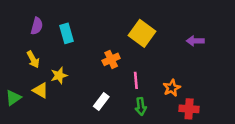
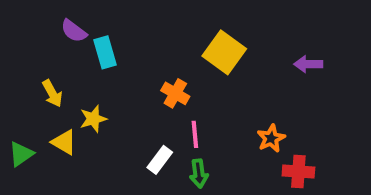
purple semicircle: (37, 26) -> (74, 31), moved, turned 112
orange cross: (111, 59) -> (175, 93), turned -35
pink line: (136, 80) -> (195, 134), moved
green arrow: (141, 106) -> (199, 173), moved

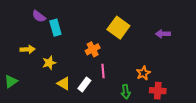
yellow arrow: (52, 93) -> (28, 49), turned -64
orange cross: (175, 93) -> (93, 49), turned 32
yellow triangle: (64, 142) -> (64, 83), moved
green arrow: (199, 173) -> (126, 92), moved

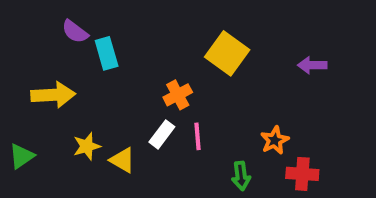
yellow arrow: (28, 49) -> (53, 95), size x1.5
yellow star: (49, 63) -> (87, 146), moved
white rectangle: (84, 84) -> (162, 134), moved

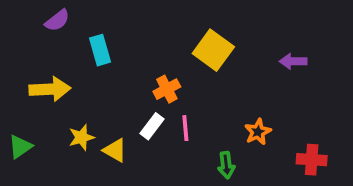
purple semicircle: (75, 32) -> (57, 20), moved, turned -75
red cross: (302, 174) -> (312, 160), moved

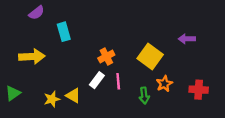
yellow square: (213, 50) -> (150, 57), moved
yellow star: (81, 137) -> (52, 99), moved
red cross: (312, 160) -> (199, 90), moved
green arrow: (226, 165) -> (144, 96), moved

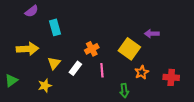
purple arrow: (187, 39) -> (152, 34), moved
white rectangle: (97, 80) -> (75, 68), moved
yellow triangle: (73, 96) -> (54, 63), moved, turned 40
green arrow: (144, 96) -> (124, 91), moved

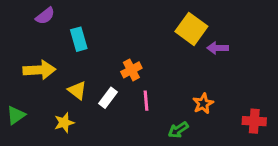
yellow square: (129, 49) -> (191, 29), moved
yellow triangle: (54, 63) -> (77, 90), turned -32
red cross: (171, 77) -> (254, 121), moved
green arrow: (124, 91) -> (178, 130), turned 64

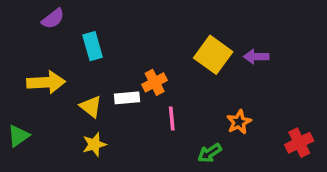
yellow square: (191, 29) -> (213, 55), moved
white rectangle: (108, 98) -> (127, 98), moved, turned 48
red cross: (254, 121) -> (299, 143), turned -30
yellow star: (64, 123) -> (94, 144), moved

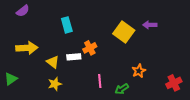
purple semicircle: (53, 19) -> (23, 11), moved
cyan rectangle: (93, 46) -> (67, 25), moved
purple arrow: (256, 57) -> (150, 25), moved
pink line: (172, 119) -> (100, 81), moved

